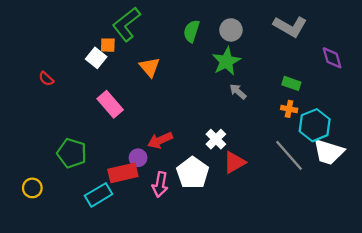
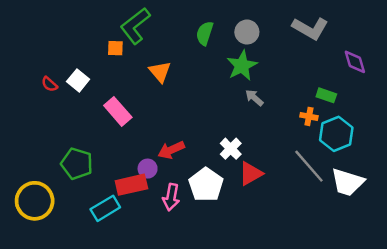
white square: (96, 58) -> (78, 80), moved
green rectangle: (291, 83) -> (326, 95), moved
white trapezoid: (329, 152) -> (347, 182), moved
yellow circle: (32, 188) -> (35, 201), size x1.8

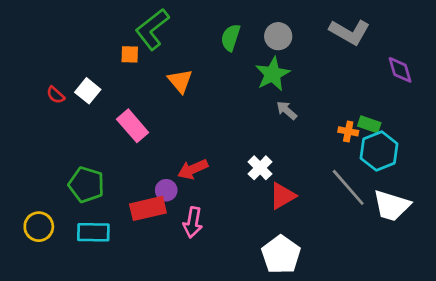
green rectangle: (326, 95) -> (369, 124), moved
white pentagon: (206, 185) -> (281, 255), moved
yellow circle: (35, 201) -> (39, 227), size x0.7
cyan rectangle: (105, 208) -> (93, 232), moved, turned 32

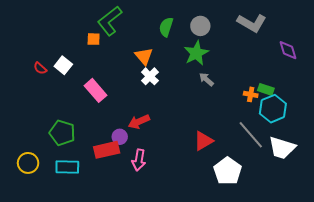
orange triangle: (180, 81) -> (144, 56), moved
white cross: (260, 168) -> (150, 76), moved
white pentagon: (281, 255) -> (228, 171), moved

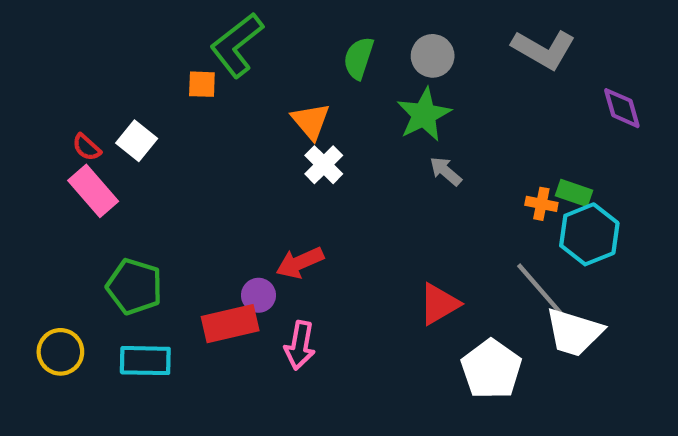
pink rectangle: (96, 90) -> (93, 191), moved
white trapezoid: (282, 148) -> (574, 332), moved

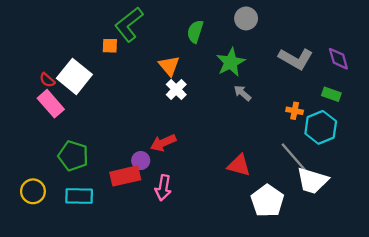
gray L-shape: (544, 49) -> (296, 59), moved
gray circle: (433, 56) -> (246, 18), moved
white square: (137, 141) -> (74, 76), size x1.6
green rectangle: (574, 193) -> (331, 94), moved
red triangle: (439, 304) -> (239, 165), turned 45

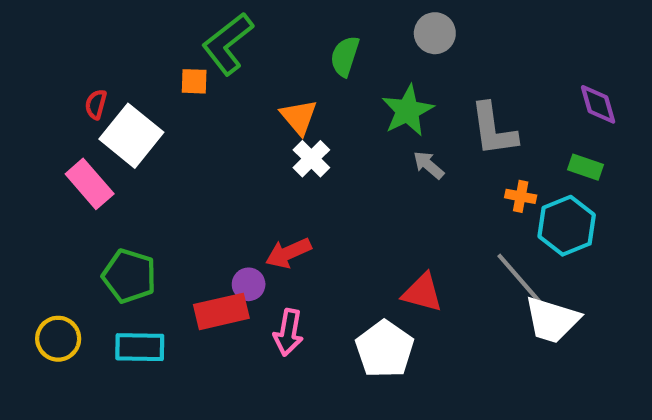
gray L-shape: (296, 59) -> (493, 129), moved, turned 52
red semicircle: (47, 80) -> (96, 104), moved, turned 63
white pentagon: (267, 201) -> (385, 349), moved

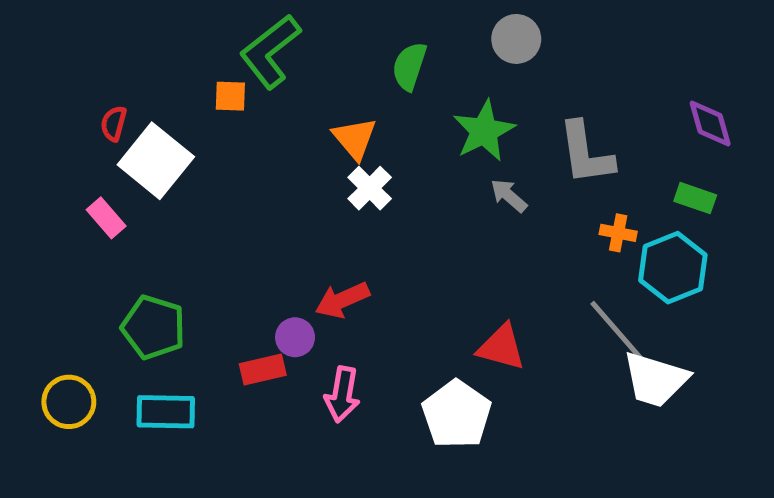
pink rectangle: (90, 184) -> (106, 218), size x0.7
red rectangle: (221, 311) -> (263, 370), size x0.7

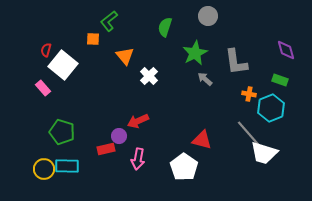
green L-shape: (270, 51) -> (109, 21), size x0.7
orange triangle: (355, 138) -> (125, 56), moved
yellow circle: (69, 402) -> (44, 169), moved

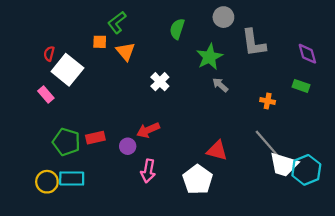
orange triangle: (125, 56) -> (126, 51), moved
gray L-shape: (236, 62) -> (254, 43), moved
cyan hexagon: (271, 108) -> (306, 170), moved
red rectangle: (106, 149) -> (95, 138), moved

